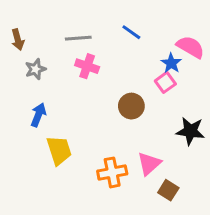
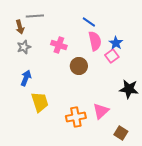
gray line: (78, 38) -> (35, 16), moved
brown arrow: (18, 40) -> (20, 27), moved
pink semicircle: (190, 47) -> (95, 41), moved, turned 48
brown circle: (131, 106) -> (79, 66), moved
brown square: (168, 190) -> (121, 133), moved

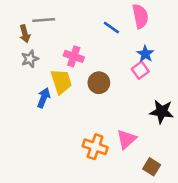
pink semicircle: (95, 41) -> (140, 16), moved
blue arrow: (26, 78) -> (44, 98), moved
yellow trapezoid: (40, 102) -> (61, 81), moved
orange cross: (76, 117) -> (95, 147), turned 30

